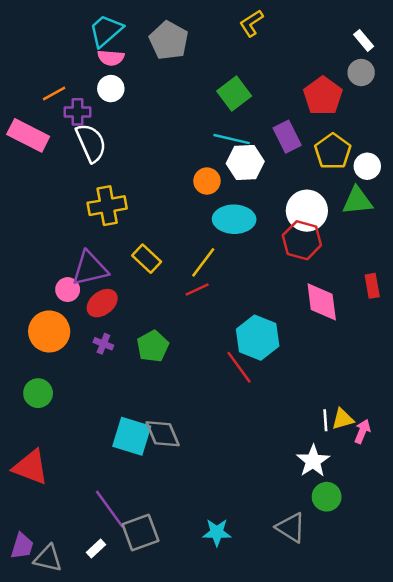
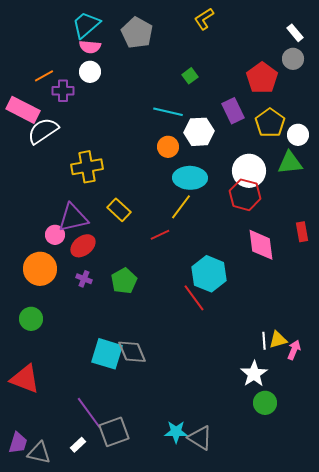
green square: (234, 93) -> (190, 76), size x0.6
cyan line: (232, 139) -> (168, 112), moved
white semicircle: (91, 143) -> (43, 131), moved, turned -100
yellow line: (203, 262) -> (181, 207), moved
gray triangle: (291, 528) -> (200, 438), moved

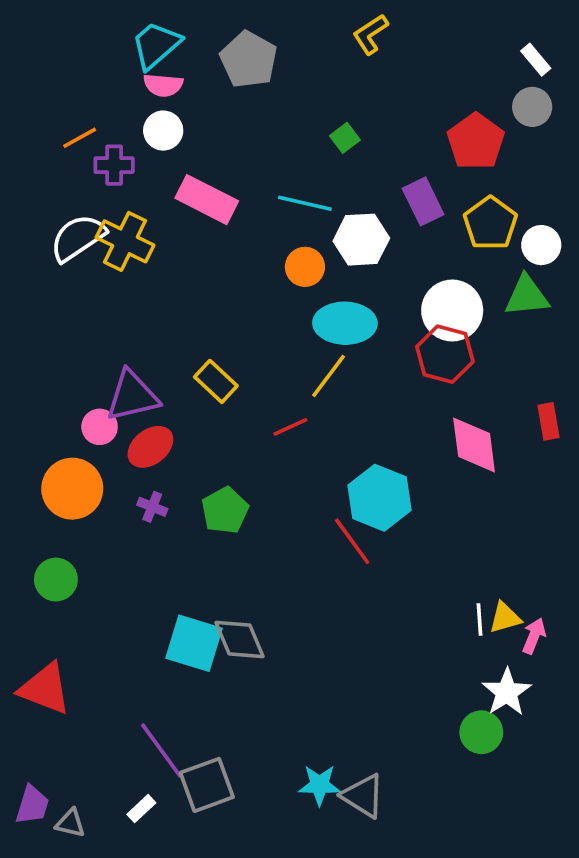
pink rectangle: (23, 110) -> (207, 200), moved
yellow cross: (87, 167) -> (125, 241), moved, turned 36
white star: (254, 374) -> (507, 692), moved
gray triangle: (39, 453) -> (70, 823), size x0.7

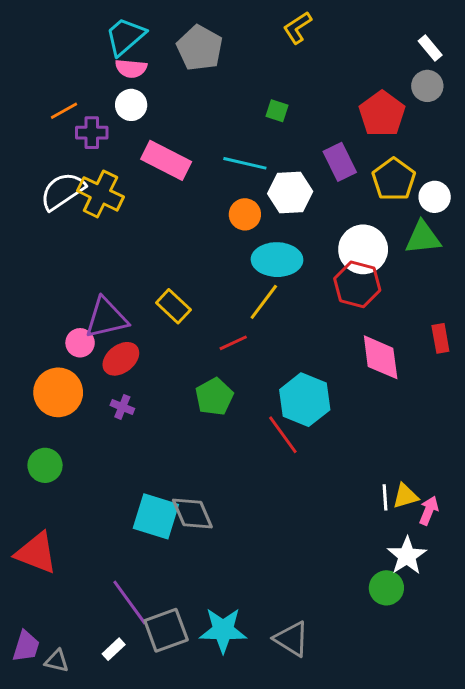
green square: (345, 138) -> (277, 111), turned -35
green pentagon: (225, 510) -> (214, 397), moved
cyan star: (319, 785) -> (223, 630), moved, size x1.4

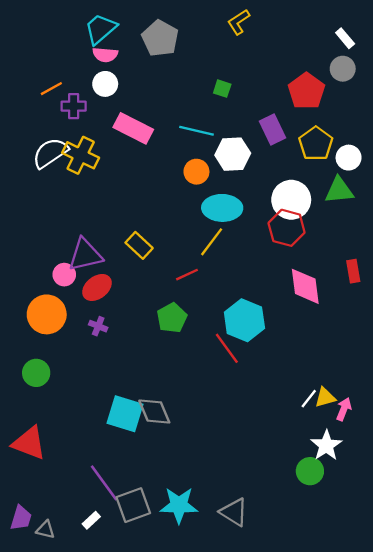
white line: (385, 497) -> (309, 399), turned 42

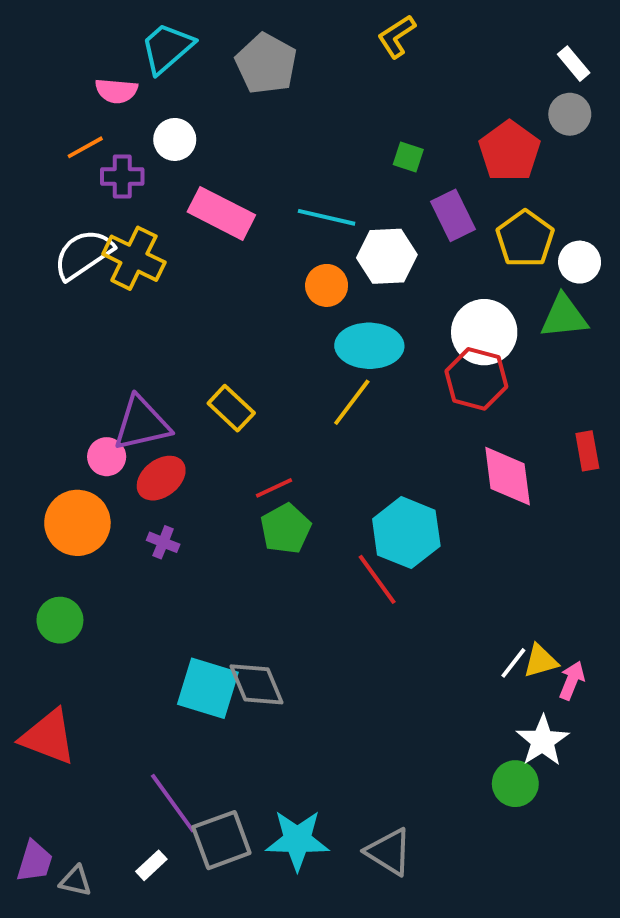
pink semicircle: (105, 55) -> (116, 91), moved
green square: (222, 89) -> (408, 157), moved
red line: (187, 275) -> (274, 488), moved

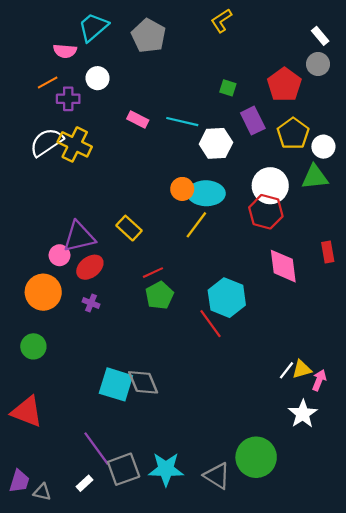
pink rectangle: (221, 213) -> (138, 119), moved, size x0.6
orange circle: (327, 285) -> (182, 189), moved
green circle: (515, 784) -> (256, 457), moved, size x1.6

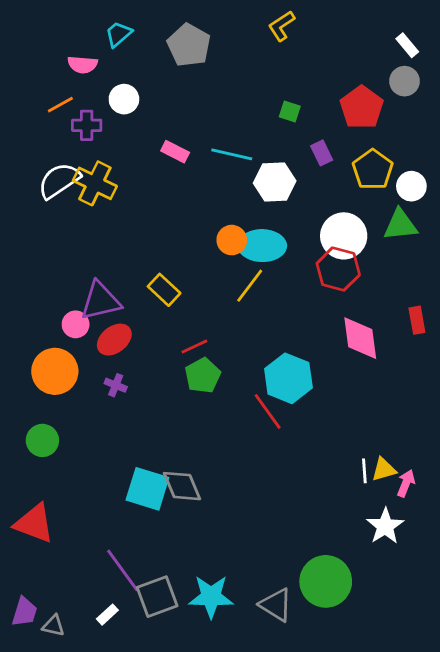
cyan trapezoid: (93, 27) -> (118, 34), size x0.7
purple rectangle: (253, 121) -> (322, 153), size x0.7
white line: (287, 370) -> (364, 471), turned -42

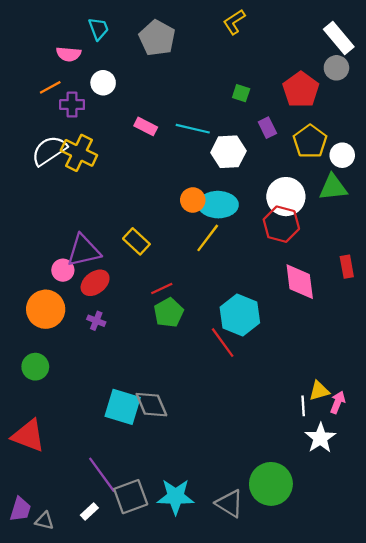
cyan trapezoid: (118, 34) -> (99, 29), turned 110
white rectangle: (407, 45) -> (339, 38), size x1.6
white line: (364, 471) -> (303, 406), moved

